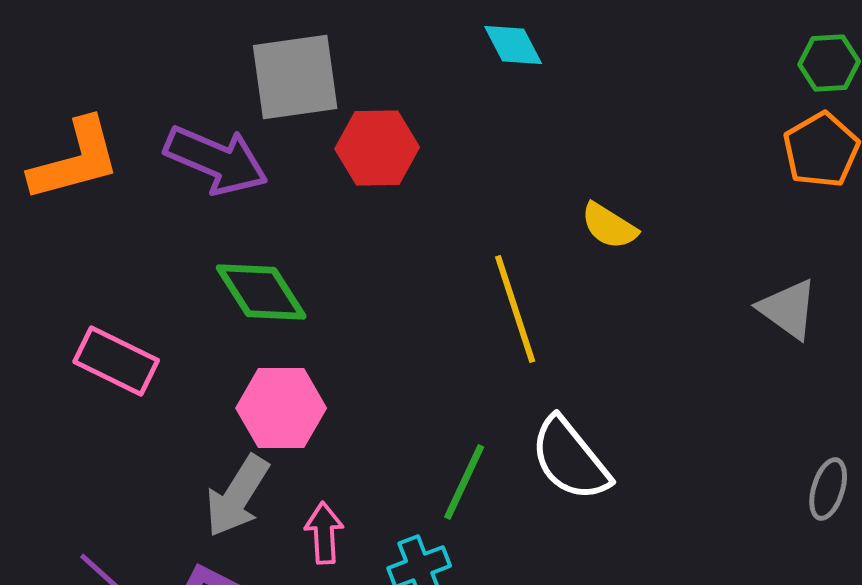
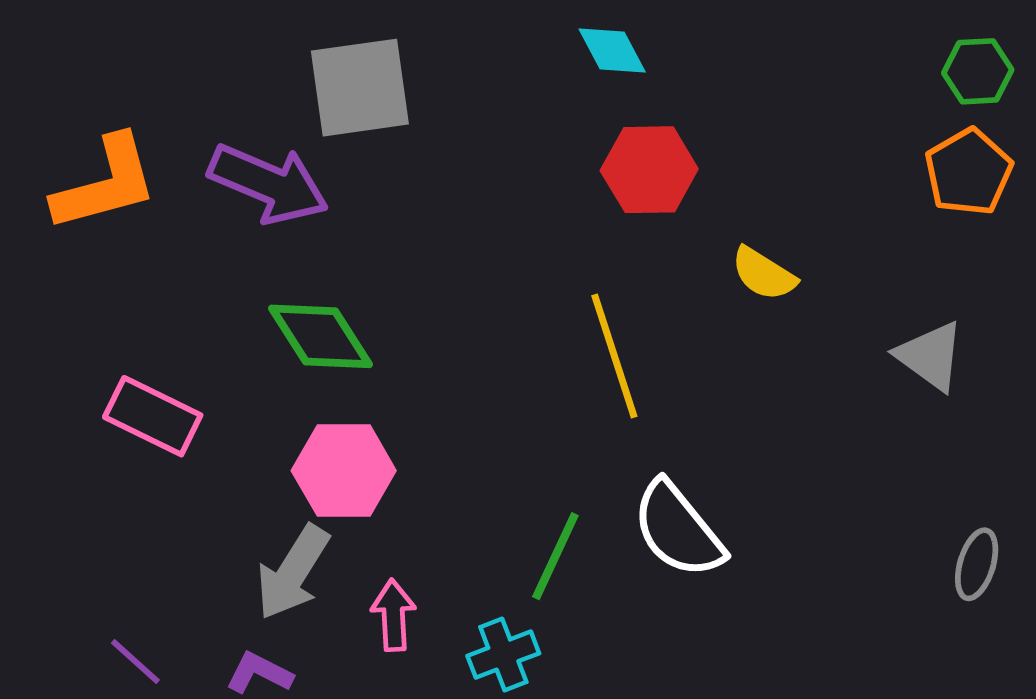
red hexagon: (377, 148) -> (649, 170), moved
yellow semicircle: (609, 226) -> (764, 274), moved

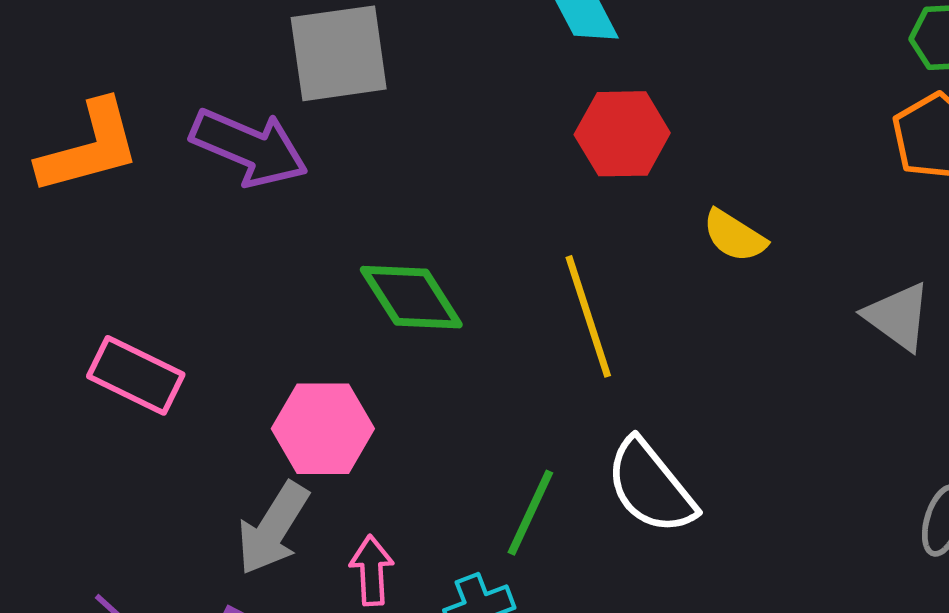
green diamond: (321, 336) -> (411, 297), moved

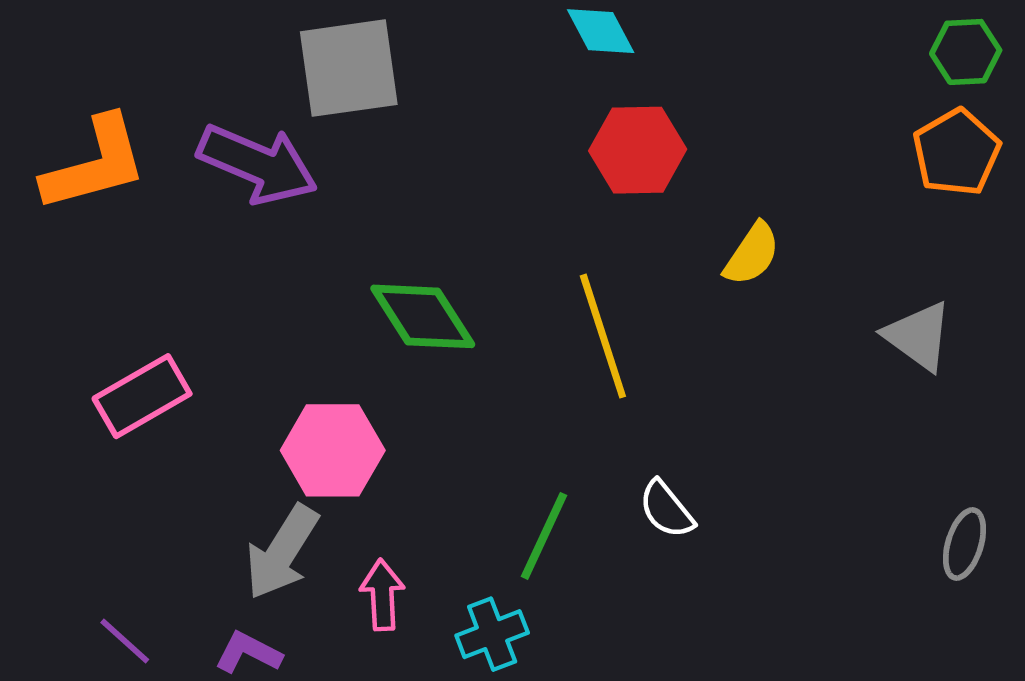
yellow semicircle: (735, 236) -> (752, 254), turned -88
pink rectangle: (136, 375) -> (142, 396), turned -56
white semicircle: (651, 487) -> (666, 509), size x0.6

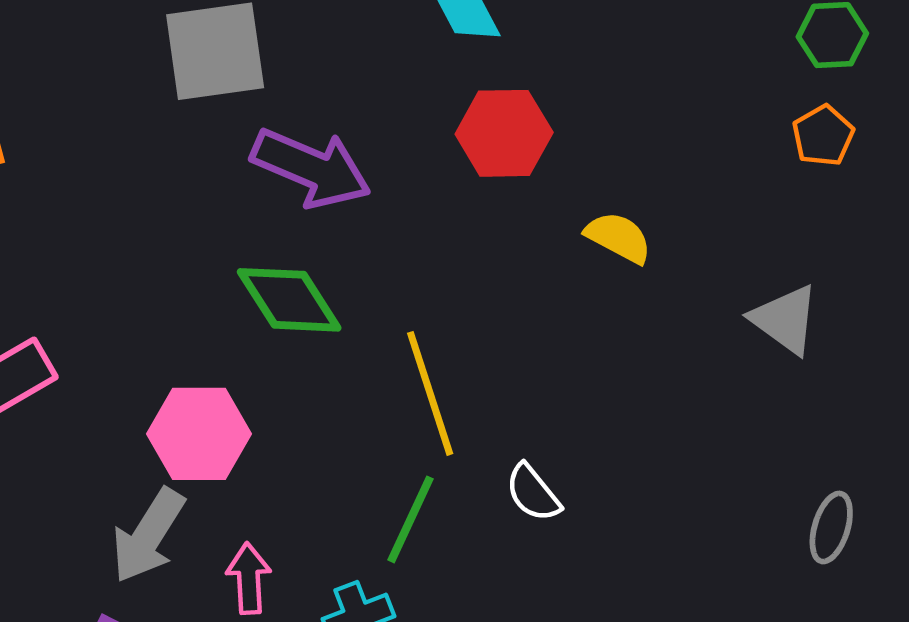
orange pentagon: (956, 152) -> (823, 136), size x0.7
purple arrow: (258, 164) -> (311, 168), moved
yellow semicircle: (752, 254) -> (619, 237), turned -96
yellow line: (603, 336) -> (430, 393), moved

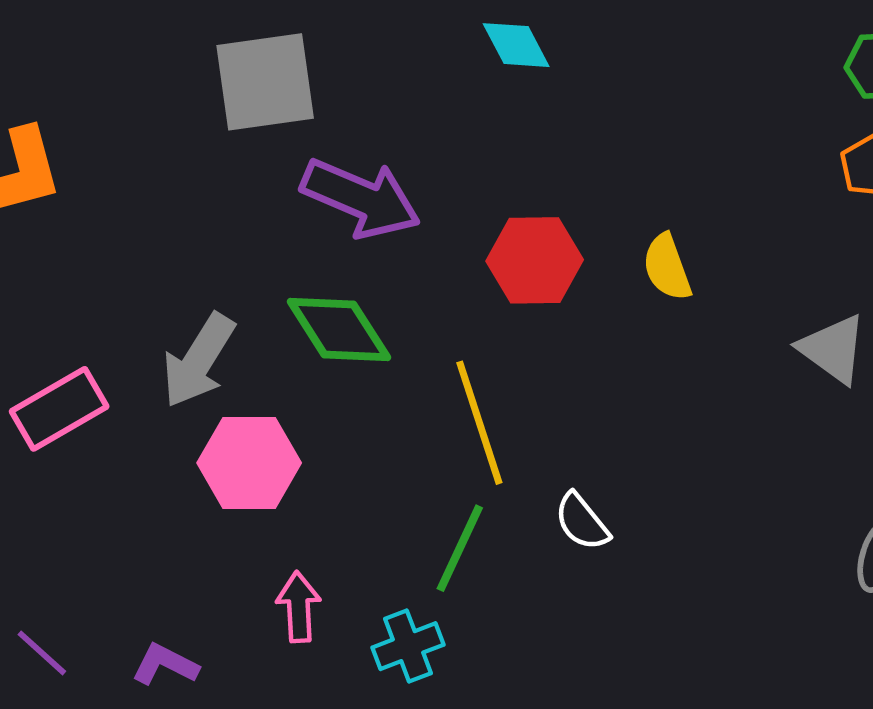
red hexagon: (504, 133) -> (535, 260), moved
yellow semicircle: (619, 237) -> (667, 267), turned -138
gray arrow: (148, 536) -> (198, 361), moved

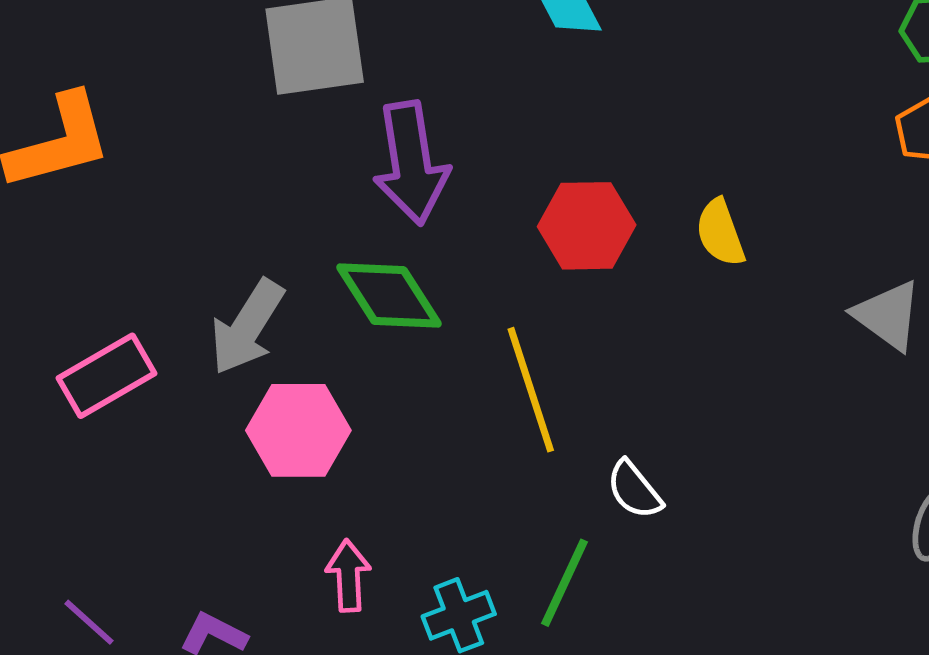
purple arrow: (361, 198) -> (411, 163), turned 58
green line: (460, 548) -> (565, 583), moved

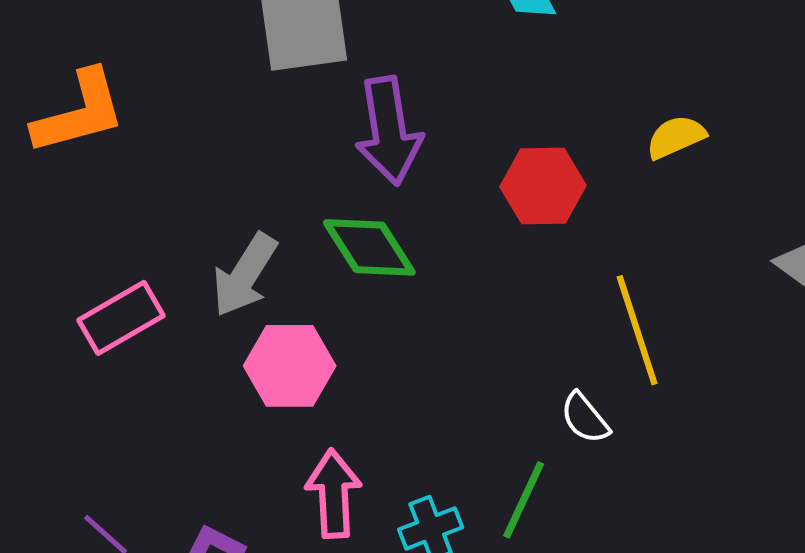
yellow semicircle: (720, 233) -> (676, 137), moved, turned 86
yellow line: (531, 390) -> (637, 330), moved
pink arrow: (348, 576) -> (334, 494), size x1.4

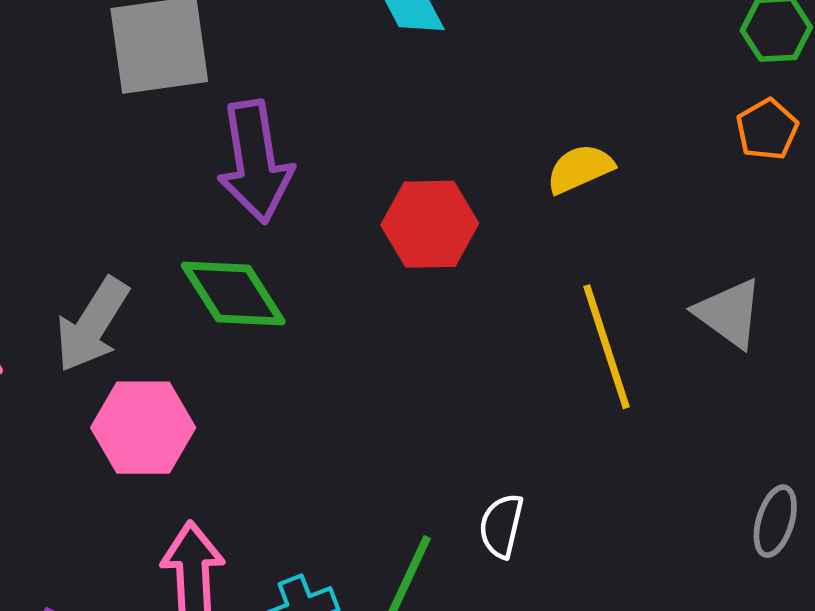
yellow line: (637, 330) -> (606, 347), moved
white semicircle: (585, 418) -> (501, 526), moved, turned 52

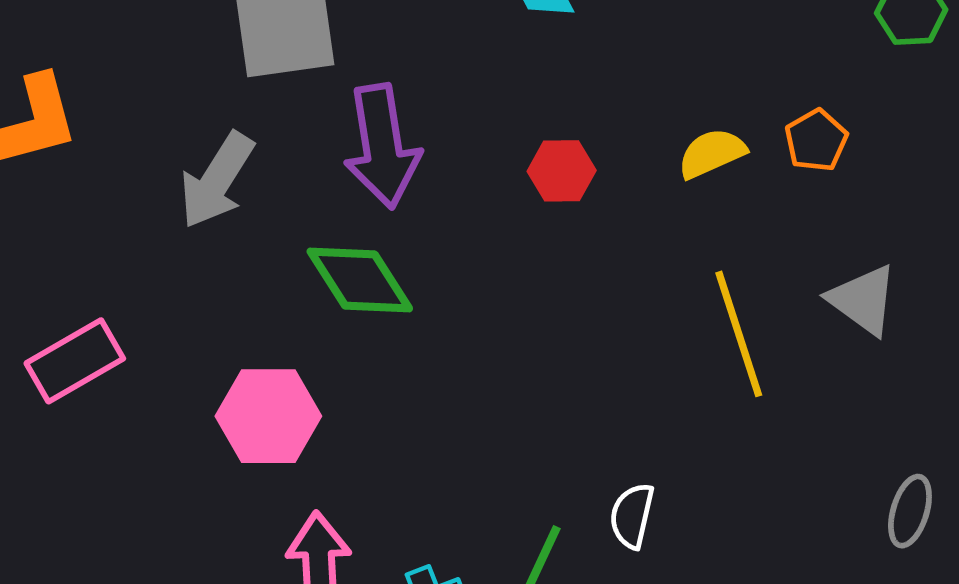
orange pentagon: (767, 129) -> (816, 140), moved
red hexagon: (430, 224) -> (562, 171), moved, size x0.7
gray arrow: (92, 325) -> (217, 180), moved

